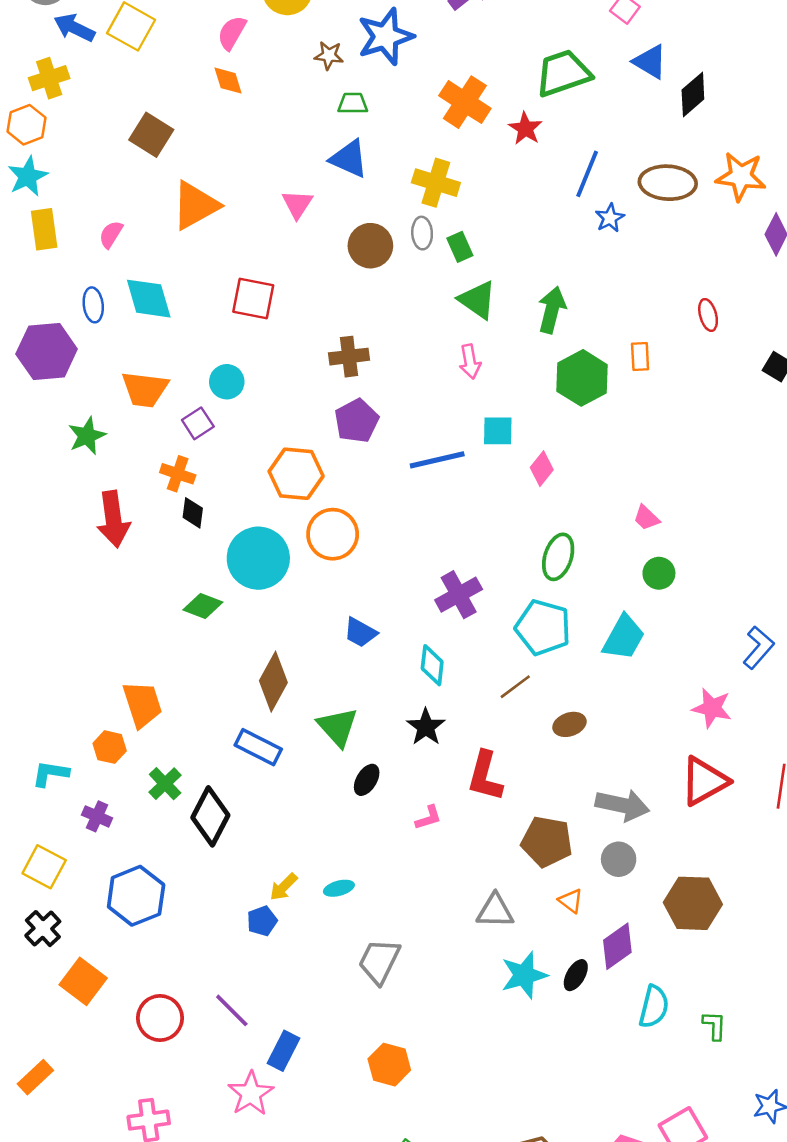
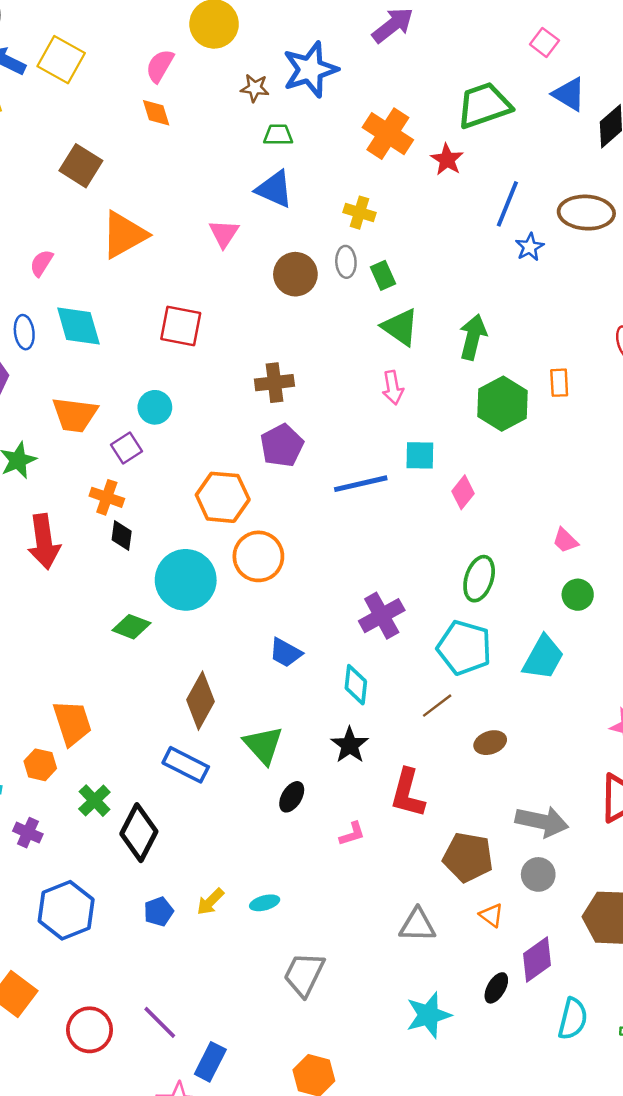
yellow cross: (436, 183) -> (360, 213), size x0.7
blue pentagon: (262, 921) -> (159, 911), moved
cyan star: (524, 975) -> (429, 1015), moved

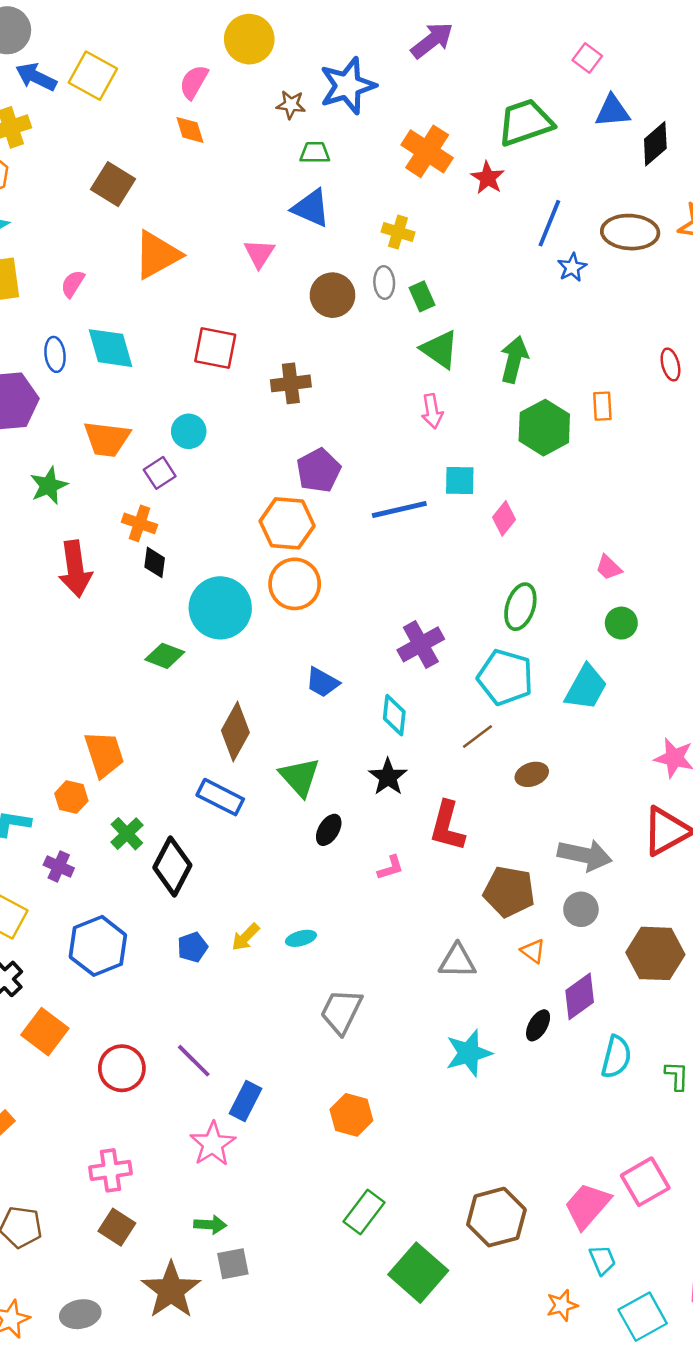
blue triangle: (569, 94) -> (612, 111), turned -36
brown cross: (274, 383) -> (291, 383), moved
orange hexagon: (223, 497) -> (287, 523), moved

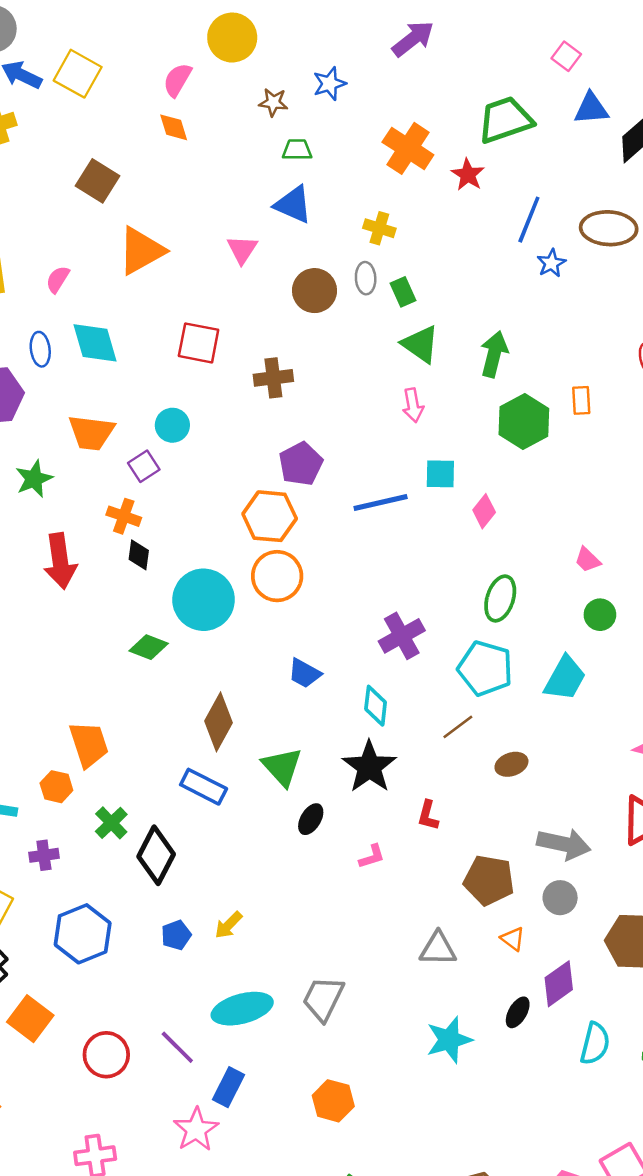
blue star: (348, 86) -> (329, 84), size x0.6
black star: (388, 777) -> (369, 767), size x1.4
red L-shape: (447, 826) -> (428, 815), size x0.6
purple cross: (59, 866) -> (44, 855), turned -32
cyan ellipse: (301, 938) -> (242, 1009), moved, size x2.0

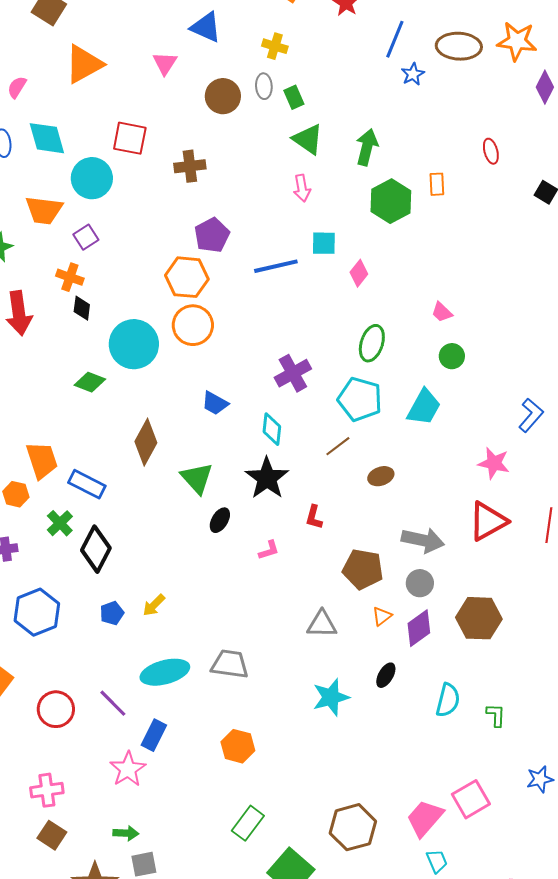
cyan circle: (172, 425) -> (92, 178), moved, size x1.5
blue rectangle: (204, 787) -> (87, 484), moved
orange triangle: (513, 939) -> (382, 616), turned 45
purple diamond: (559, 984) -> (419, 628), moved
gray trapezoid: (323, 999) -> (230, 664), turned 72

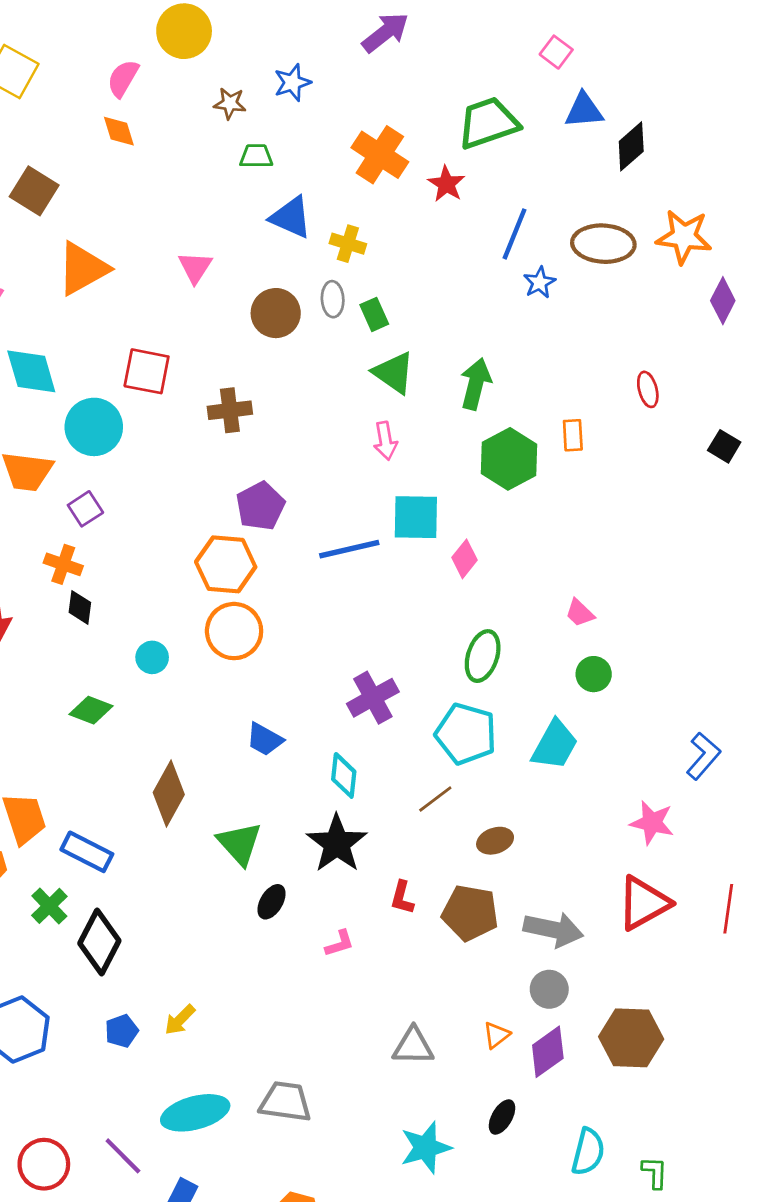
blue triangle: (206, 27) -> (291, 217), moved
cyan square: (324, 243) -> (416, 517), size x1.4
cyan circle: (134, 344) -> (152, 657), size x0.5
brown pentagon: (363, 569) -> (470, 913), moved

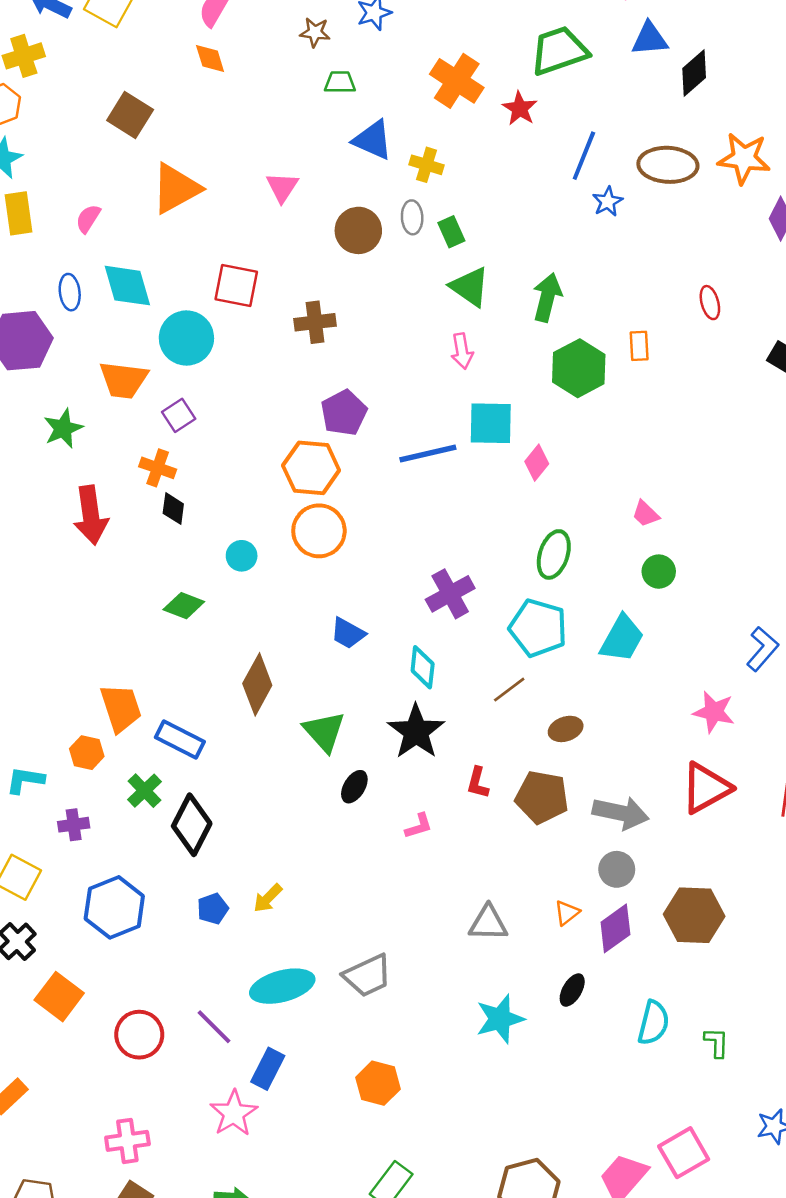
gray trapezoid: (285, 1102) -> (367, 976), turned 147

